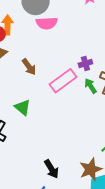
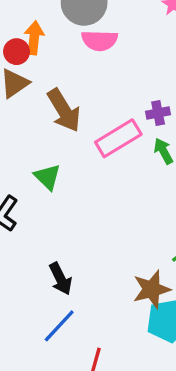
brown arrow: (29, 67) -> (64, 110), size x1.5
black arrow: (52, 169) -> (60, 279), moved

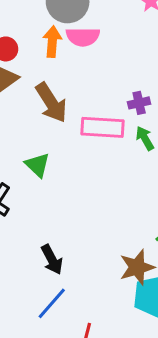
orange arrow: (34, 38) -> (52, 42), moved
pink rectangle: (118, 138) -> (103, 127), turned 36

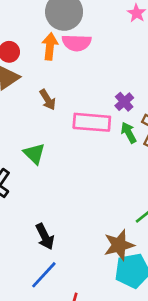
brown arrow: (51, 103) -> (48, 100), size x0.6
purple cross: (139, 103) -> (124, 102), turned -30

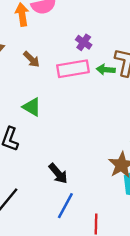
purple cross: (124, 102) -> (84, 42), moved
green arrow: (129, 133) -> (106, 70), turned -42

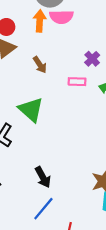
pink rectangle: (73, 69) -> (77, 82), size x0.6
green triangle: (32, 107) -> (31, 110), size x1.4

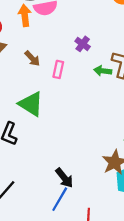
pink rectangle: (77, 82) -> (58, 69), moved, turned -70
black arrow: (43, 177) -> (64, 178), moved

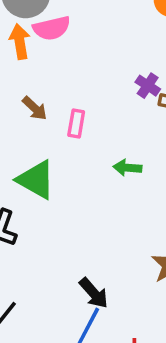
purple cross: (83, 44) -> (148, 86), moved
green arrow: (103, 71) -> (127, 168), moved

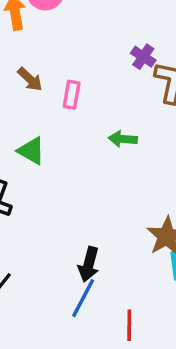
green triangle: (36, 180) -> (31, 151), size x0.7
black arrow: (94, 293) -> (89, 264), turned 56

